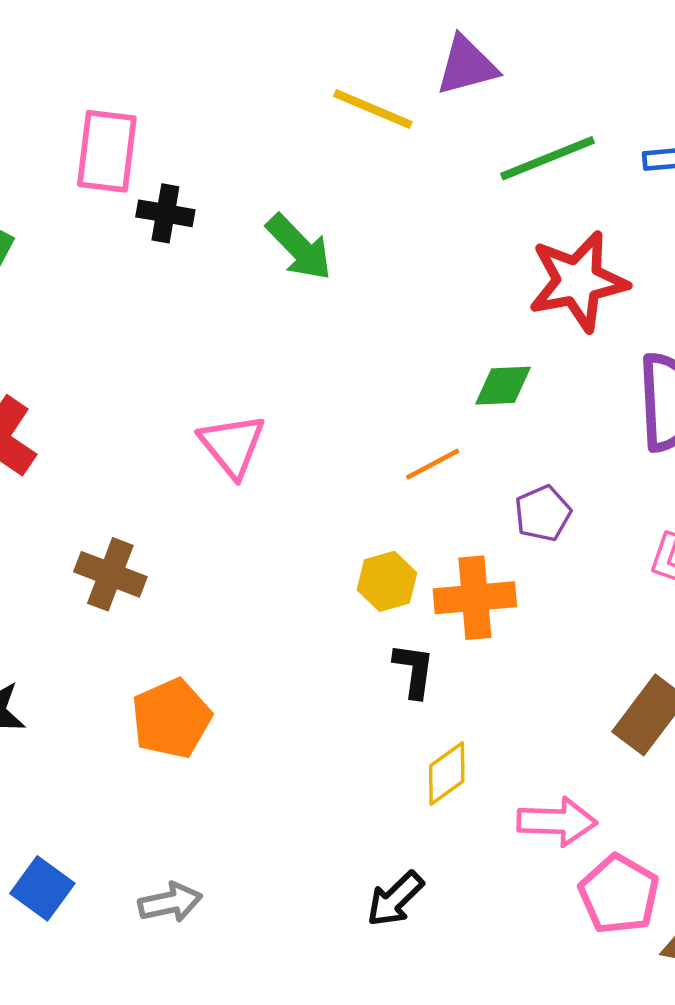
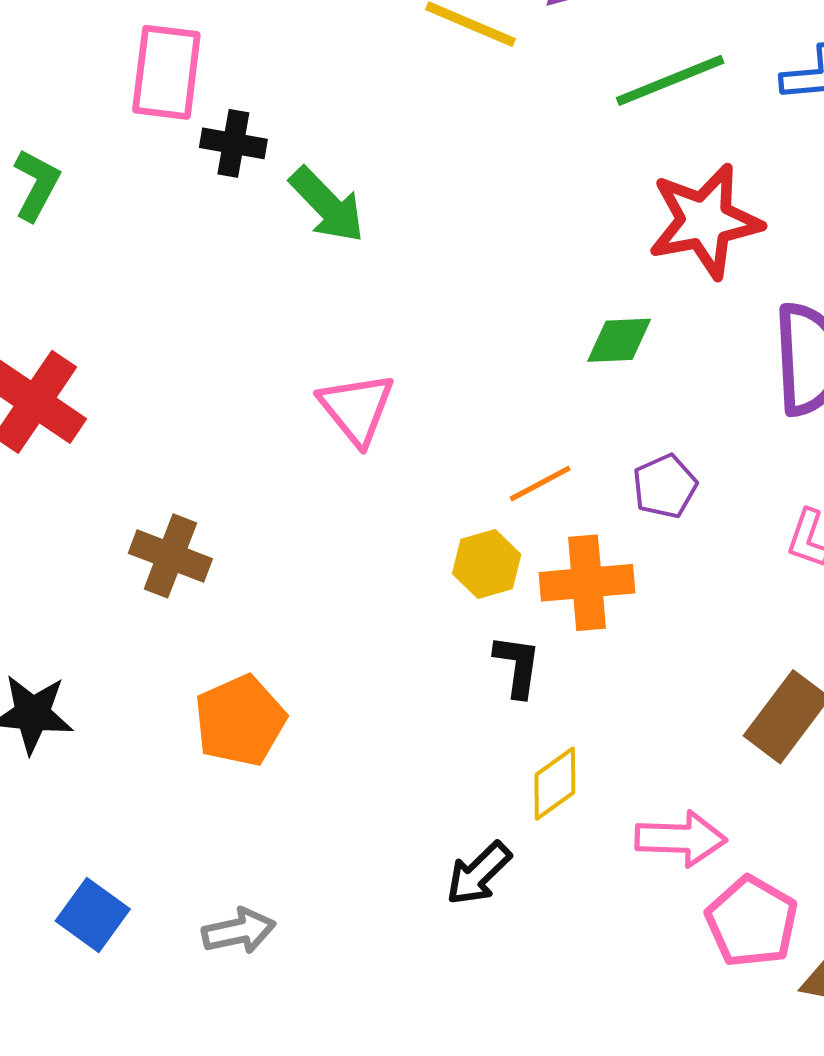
green arrow: (299, 247) -> (327, 205), moved
pink triangle: (232, 445) -> (357, 409), moved
orange line: (433, 464) -> (540, 484), moved
black arrow: (395, 899) -> (479, 873), moved

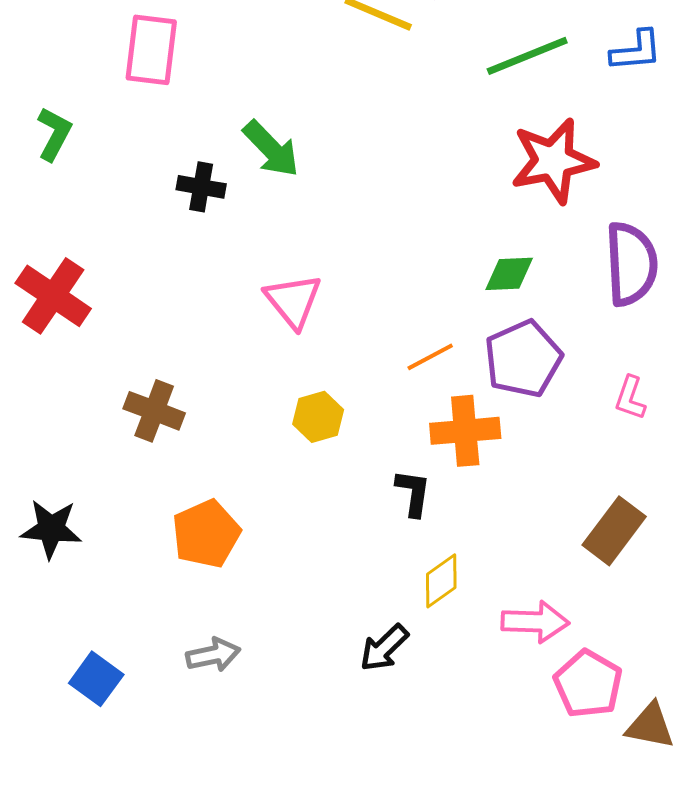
black cross: (233, 143) -> (201, 187), moved
green diamond: (619, 340) -> (509, 274), moved
purple pentagon: (665, 486) -> (523, 359), size x1.6
yellow hexagon: (487, 564) -> (318, 417), moved
gray arrow: (239, 931) -> (213, 655), moved

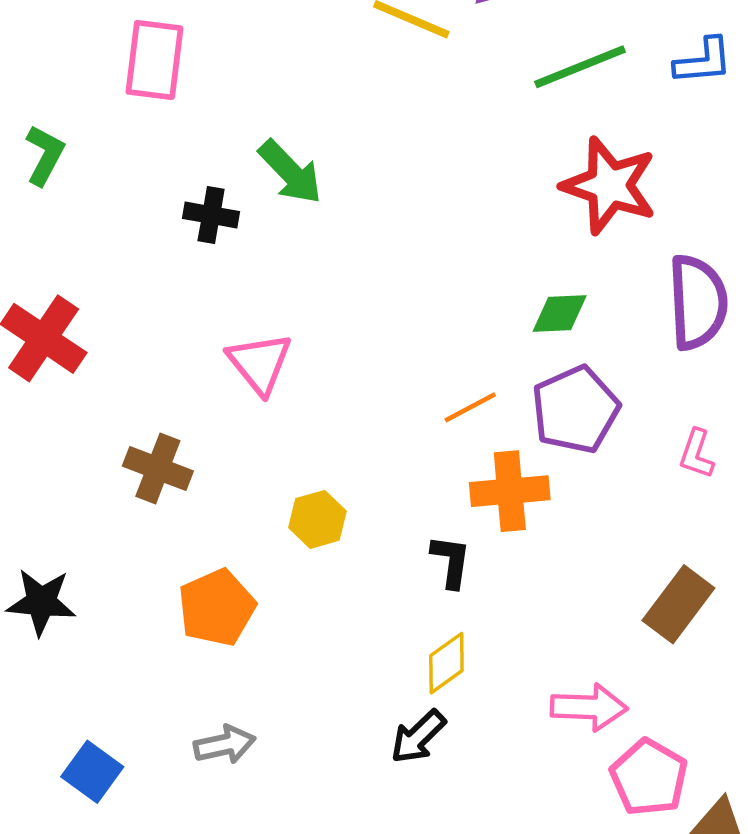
red star: (553, 161) -> (609, 186), turned 30
pink triangle: (293, 301) -> (260, 363), moved
yellow hexagon: (318, 417) -> (317, 519), moved
yellow diamond: (441, 581) -> (446, 663), moved

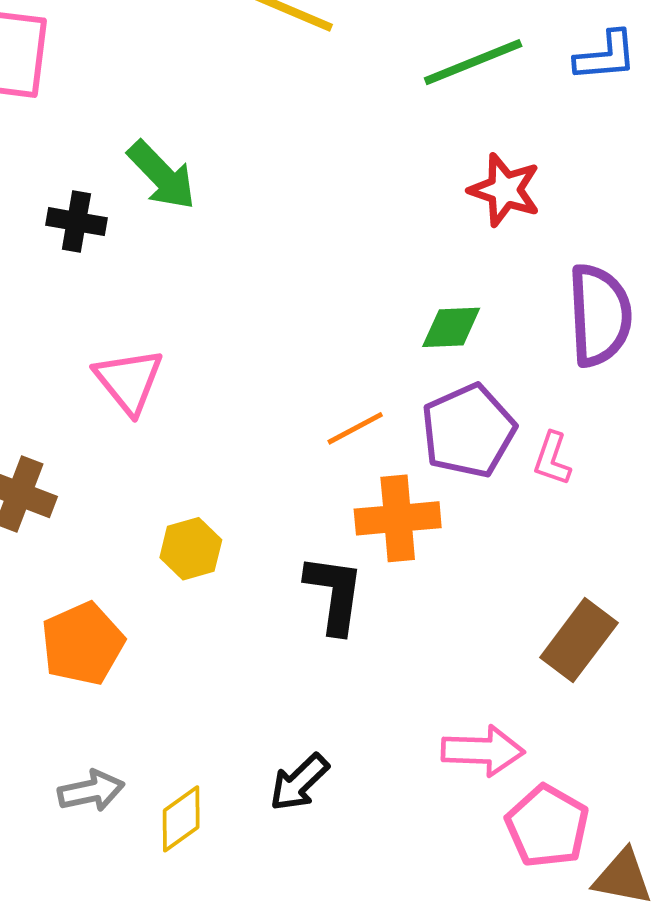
red star: (609, 186) -> (505, 190), size x0.7
pink L-shape: (696, 454) -> (552, 459), moved
black L-shape: (451, 561) -> (334, 594), size x1.4
yellow diamond: (446, 663) -> (181, 819), moved

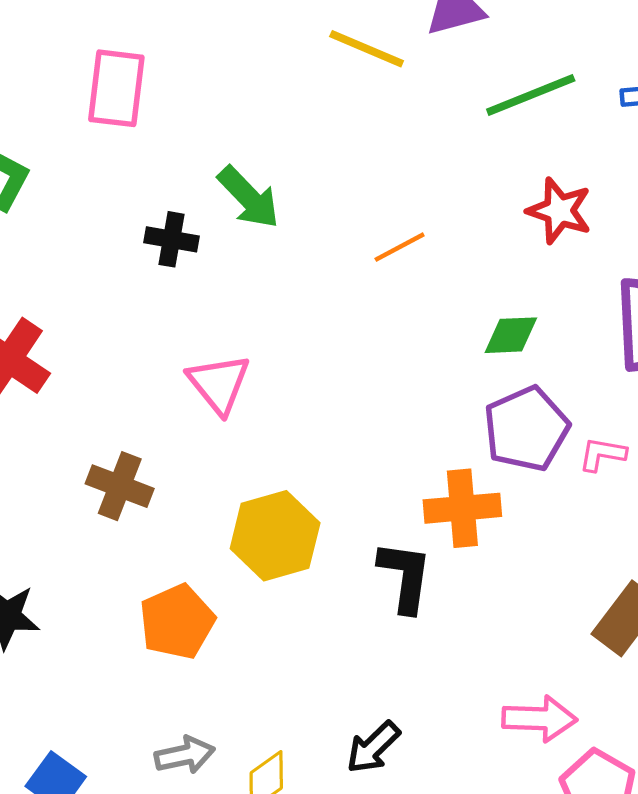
orange line: (355, 428) -> (400, 247), moved
pink L-shape: (552, 459) -> (602, 454), turned 81
yellow hexagon: (191, 549) -> (275, 536), size x1.6

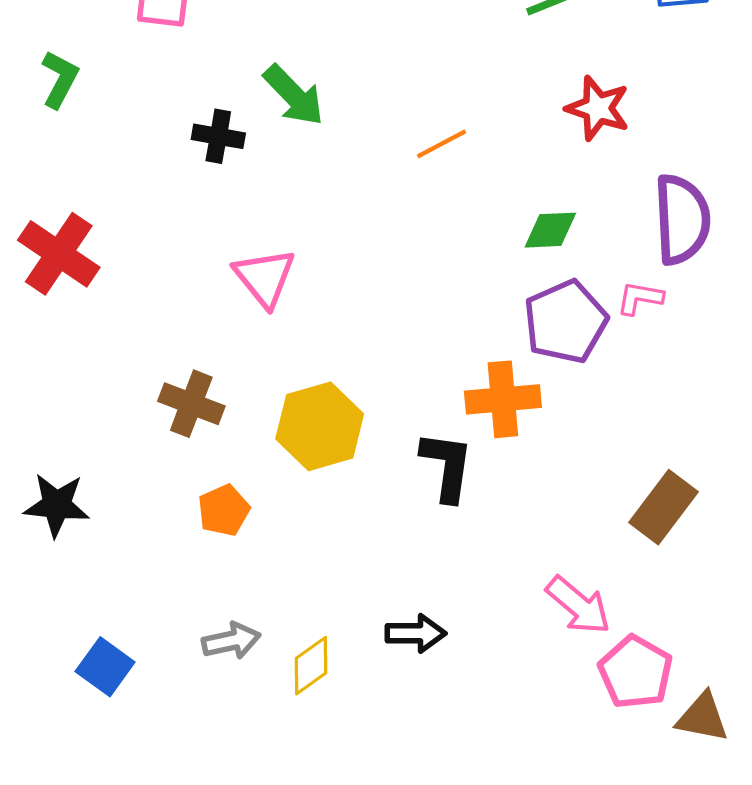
pink L-shape: (602, 454) -> (640, 298), moved
brown cross: (120, 486) -> (191, 404), moved
orange pentagon: (177, 622) -> (224, 510), size x0.7
pink arrow: (540, 719) -> (578, 605), turned 38
black arrow: (373, 747) -> (416, 633), turned -136

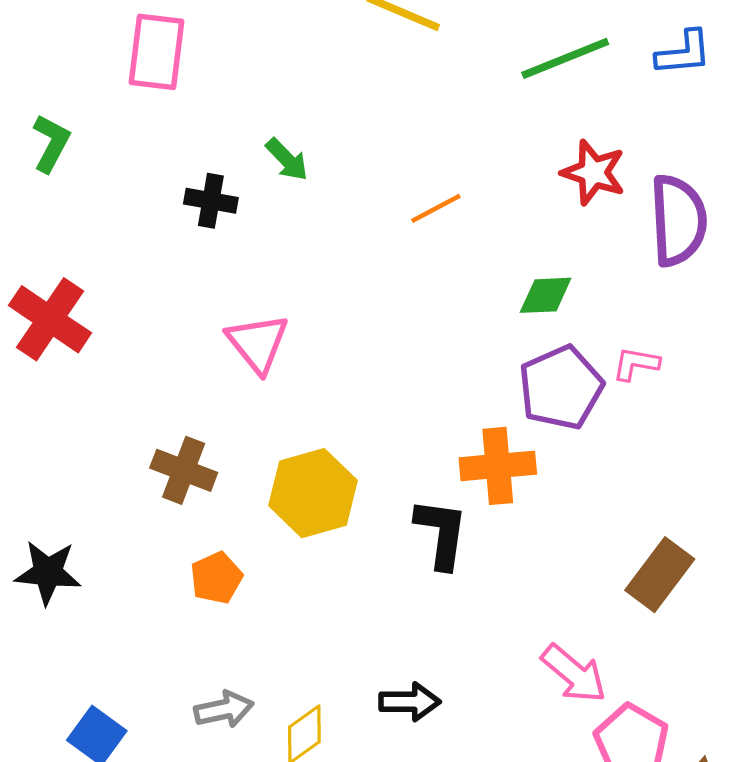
green arrow: (294, 95) -> (287, 159), size x0.7
purple semicircle: (682, 219) -> (678, 220), moved

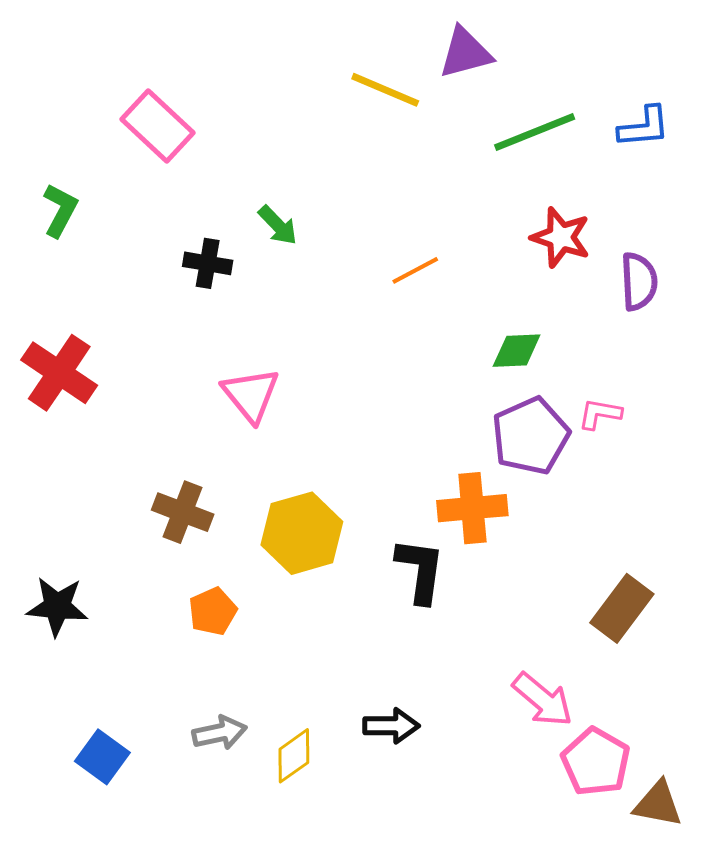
pink rectangle: (157, 52) -> (157, 126), turned -54
purple semicircle: (678, 220) -> (639, 281), size x0.7

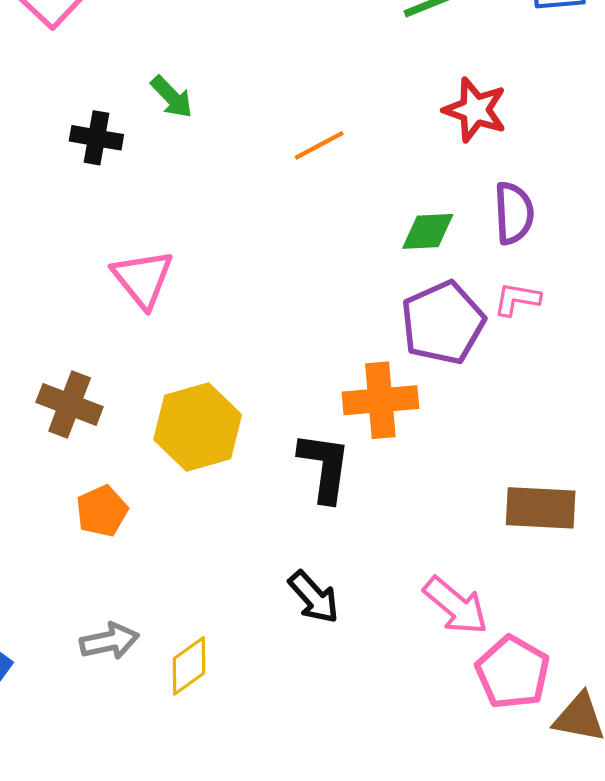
purple semicircle: (639, 281) -> (514, 213), moved
brown rectangle: (622, 608) -> (541, 508), turned 56
black arrow: (391, 726) -> (314, 597), moved, turned 48

